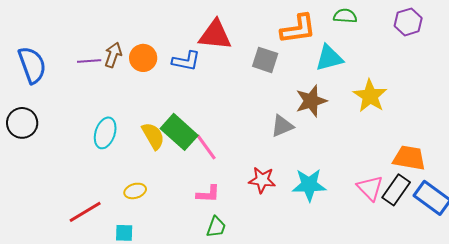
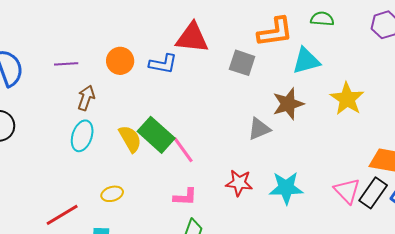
brown arrow: (113, 55) -> (86, 98), moved

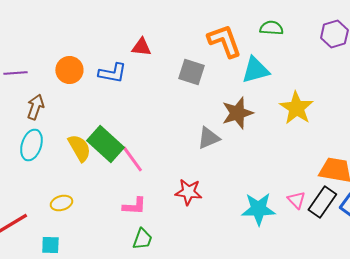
orange L-shape: (275, 32) -> (224, 41), turned -102
red triangle: (192, 38) -> (141, 47), size x0.6
cyan star: (286, 188) -> (258, 209), moved
pink triangle: (347, 191) -> (296, 200), size x0.7

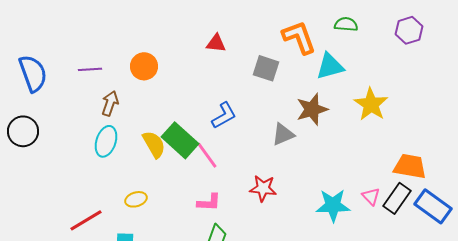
blue L-shape: (112, 73) -> (224, 115), moved, turned -40

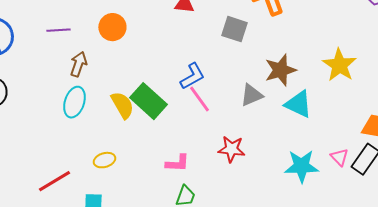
cyan triangle: (330, 66) -> (298, 104), moved, turned 40
pink line: (207, 155) -> (199, 99), moved

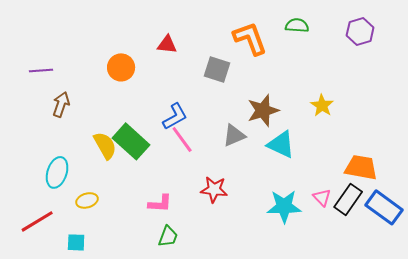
orange circle: (112, 27) -> (121, 67), moved
yellow star: (339, 65) -> (322, 105), size x0.7
cyan ellipse: (74, 102) -> (57, 172), moved

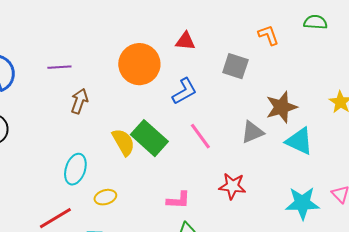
orange L-shape: (250, 38) -> (268, 35), size x0.6
orange circle: (121, 67) -> (139, 64), size x1.5
blue L-shape: (175, 116) -> (184, 91), moved

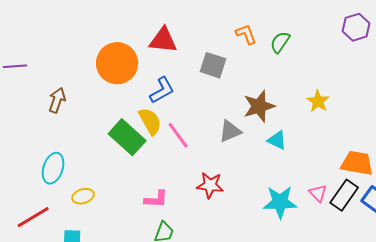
green semicircle: (315, 22) -> (280, 42), moved, turned -60
red triangle: (185, 41) -> (163, 40), size x1.4
purple line: (59, 67) -> (15, 66), moved
cyan triangle: (299, 141) -> (277, 140), size x0.7
yellow semicircle: (123, 142) -> (150, 121), moved

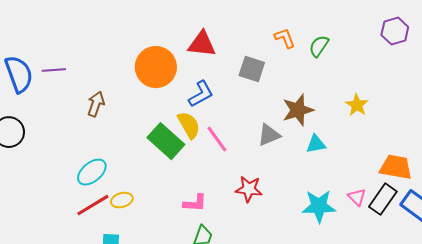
cyan triangle: (277, 140) -> (316, 144), turned -35
cyan ellipse: (53, 168) -> (92, 172), turned 32
red line: (33, 217) -> (93, 205), moved

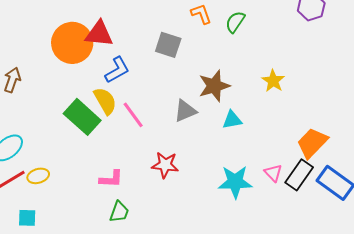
red triangle: (202, 44) -> (99, 34), moved
orange trapezoid: (396, 167) -> (312, 143), turned -56

